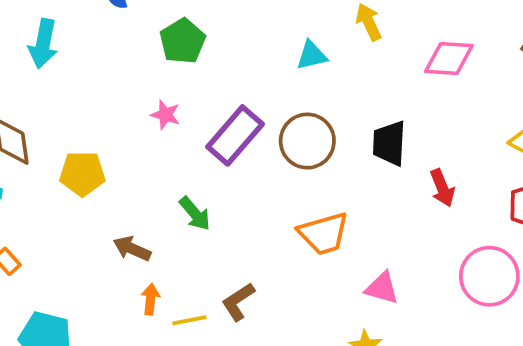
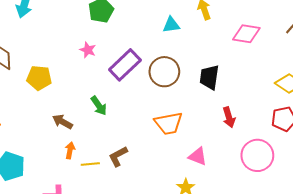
red arrow: (442, 188) -> (229, 117), moved

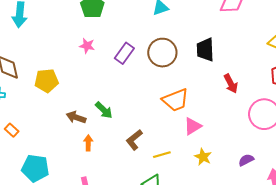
purple rectangle: (125, 65) -> (124, 53), size x0.7
green arrow: (99, 106) -> (104, 110), moved
pink triangle: (198, 156) -> (193, 126), moved, turned -42
yellow line: (90, 164) -> (162, 155), moved

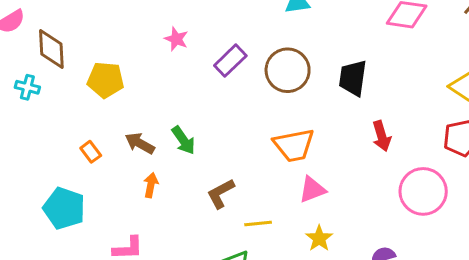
orange rectangle: (12, 130) -> (91, 152), moved

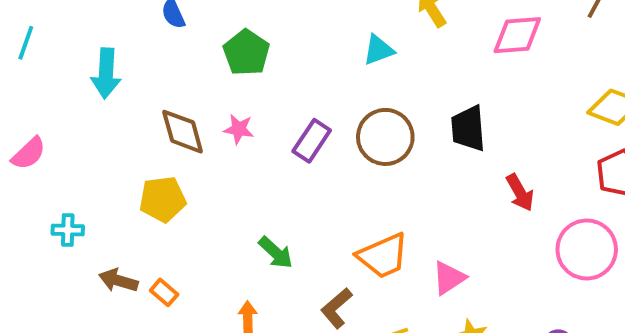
brown diamond: (51, 49) -> (183, 132), moved
brown arrow: (140, 143) -> (118, 281), moved
orange trapezoid: (294, 145) -> (383, 256), moved

